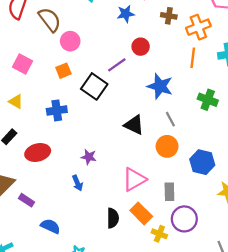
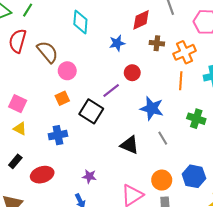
pink square: (23, 64) -> (18, 104), moved
orange circle: (167, 146) -> (162, 180), moved

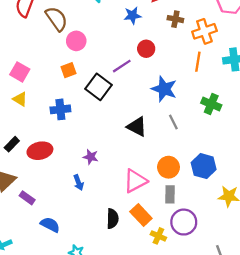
black rectangle: (15, 161) -> (12, 144), moved

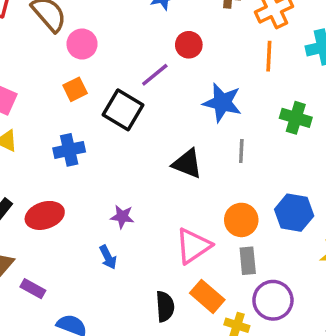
gray line: (173, 122) -> (241, 151), turned 35

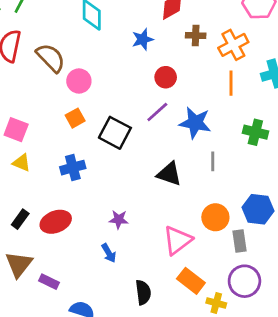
purple line: (155, 75) -> (157, 112), moved
gray rectangle: (248, 261) -> (239, 241), moved
black semicircle: (165, 306) -> (143, 292), moved

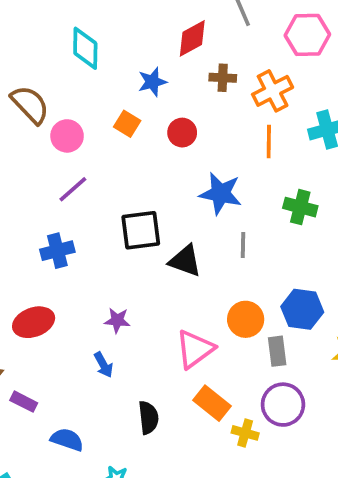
purple line: (157, 112) -> (73, 189), moved
orange square: (75, 118) -> (127, 124), moved, turned -30
black square: (115, 133) -> (141, 230), moved, turned -36

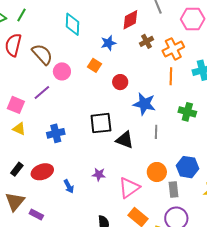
brown cross: (223, 78) -> (146, 41), turned -32
red circle: (182, 133) -> (120, 82), moved
purple line: (73, 189) -> (42, 92), moved
purple star: (117, 320) -> (99, 174), moved
blue arrow: (103, 365) -> (69, 186), moved

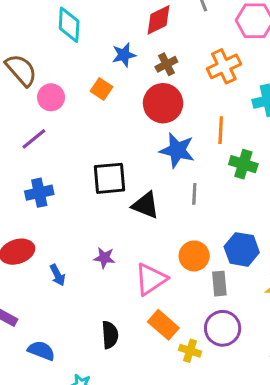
brown cross: (146, 41) -> (166, 64), moved
orange line: (171, 76) -> (221, 130), moved
red circle: (120, 82) -> (163, 103), moved, size x1.6
purple line: (42, 92) -> (34, 139), moved

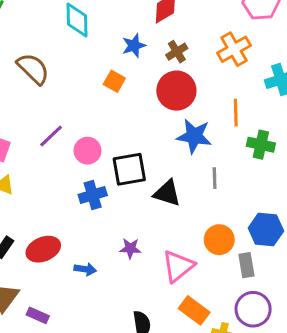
pink circle: (51, 97) -> (88, 151), moved
blue cross: (39, 193) -> (93, 195), moved
blue arrow: (58, 275) -> (85, 269), turned -50

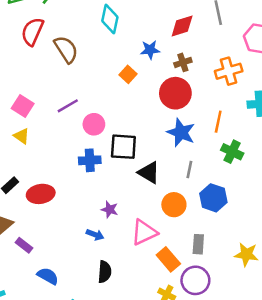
blue hexagon: (266, 229) -> (213, 198), moved
orange circle: (219, 240) -> (174, 205), moved
blue arrow: (85, 269) -> (95, 235), moved
orange rectangle: (194, 310) -> (168, 259), moved

